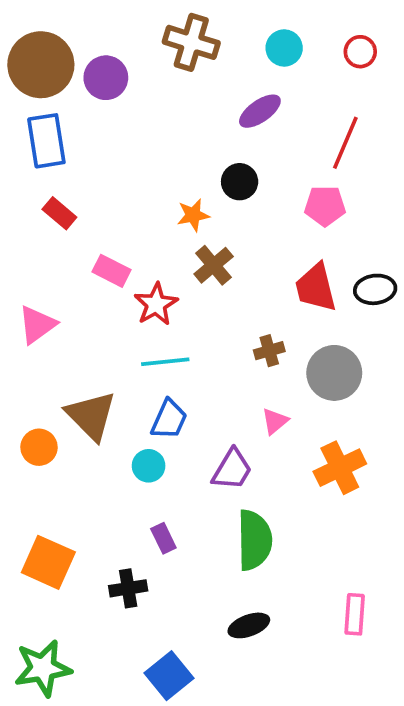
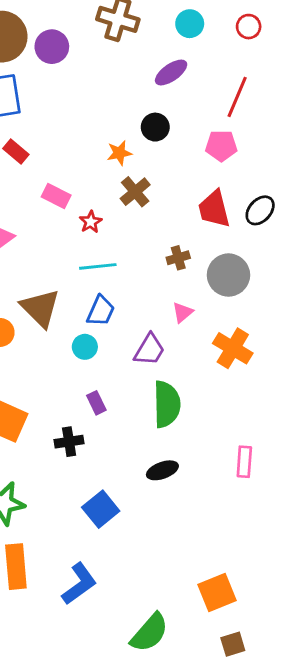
black ellipse: (375, 289) -> (260, 210), turned -40
red star: (156, 304) -> (91, 222), size x0.7
orange cross: (340, 468) -> (233, 348), turned -33

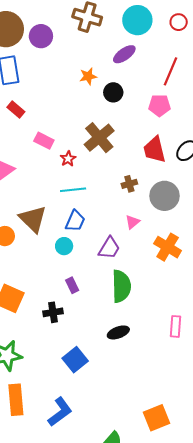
cyan circle: (190, 24) -> (137, 20), size x1.5
orange star: (119, 153) -> (88, 76), moved
brown cross: (135, 192) -> (99, 138), size x1.4

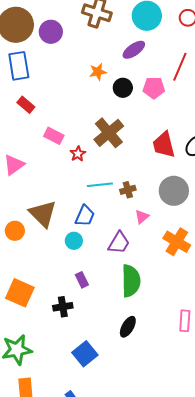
pink pentagon: (159, 105) -> (154, 88), moved
brown cross: (129, 184) -> (128, 190), moved
cyan line: (73, 190) -> (100, 185), moved
black ellipse: (118, 332) -> (128, 327), turned -40

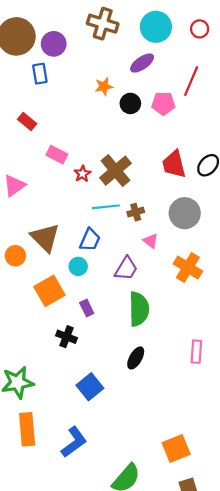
blue rectangle: (19, 66) -> (40, 74), moved, size x0.7
brown cross: (109, 133) -> (115, 171), moved
pink triangle: (142, 217) -> (151, 241), turned -42
orange square: (20, 293) -> (49, 291), moved, turned 36
black cross: (63, 307) -> (66, 337), turned 30

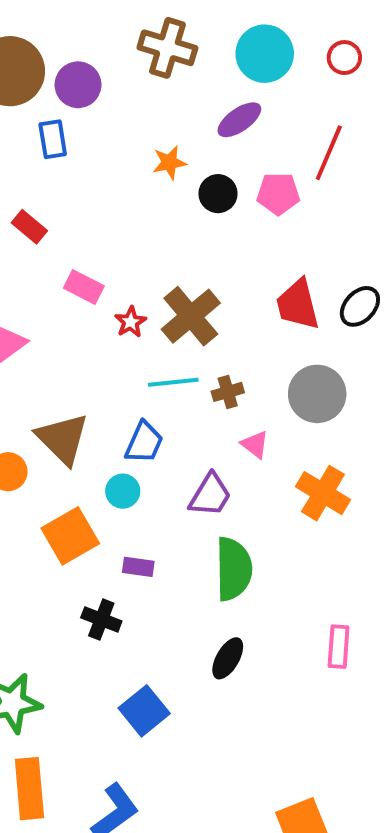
purple rectangle: (87, 308) -> (138, 567), turned -56

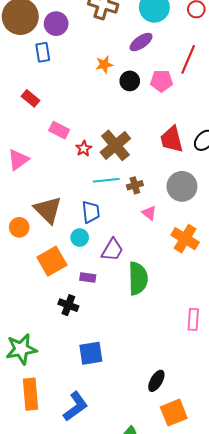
blue trapezoid: (144, 443) -> (91, 212), turned -30
purple trapezoid: (210, 495) -> (112, 250), moved
black ellipse: (228, 658) -> (156, 381), moved
blue square: (144, 711) -> (91, 353), turned 30

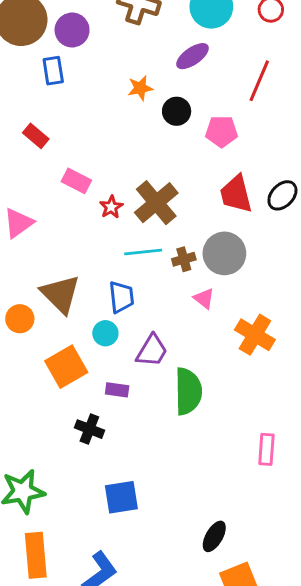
pink pentagon: (161, 81) -> (222, 132), moved
gray circle: (182, 186) -> (224, 253), moved

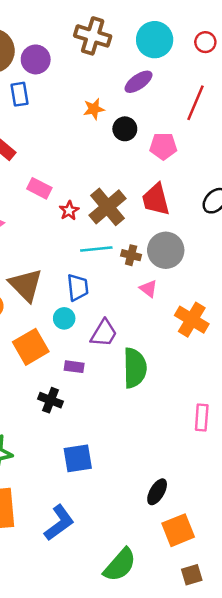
red trapezoid: (236, 194) -> (156, 199), moved
brown cross: (184, 259) -> (131, 255), turned 30

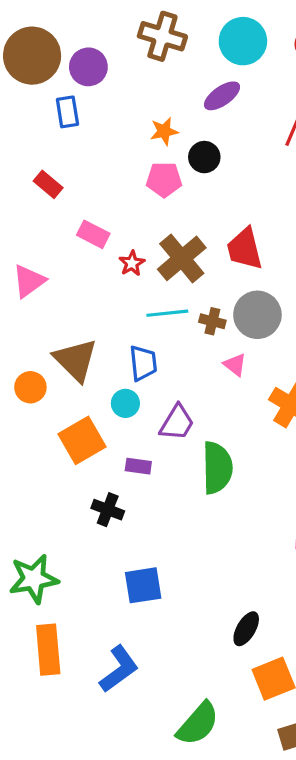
pink pentagon: (163, 146) -> (164, 180), moved

